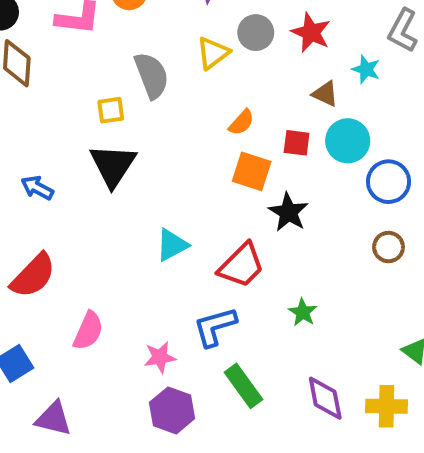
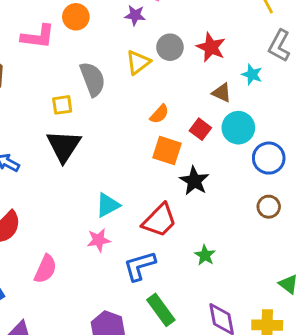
red square: (297, 143) -> (200, 129), turned 30
pink star: (160, 357) -> (99, 240), moved

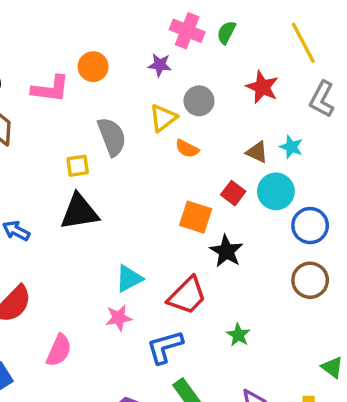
red star: (211, 47) -> (262, 87), moved
cyan star: (252, 75) -> (291, 147), moved
orange semicircle: (159, 114) -> (187, 149), moved, turned 75
black triangle: (64, 146) -> (79, 212), turned 48
brown circle: (269, 207) -> (310, 280), size x1.4

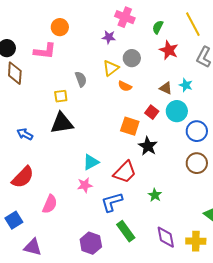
green semicircle: (226, 32) -> (158, 27), moved
orange circle: (93, 67) -> (60, 27), moved
gray semicircle: (112, 137) -> (81, 79), size x0.7

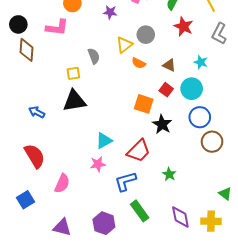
purple star: (109, 37) -> (110, 12), moved
brown triangle: (166, 88) -> (169, 65), moved
blue circle: (197, 131) -> (200, 117), moved
red semicircle: (23, 177) -> (35, 156), turned -75
purple triangle: (33, 247) -> (62, 227), moved

